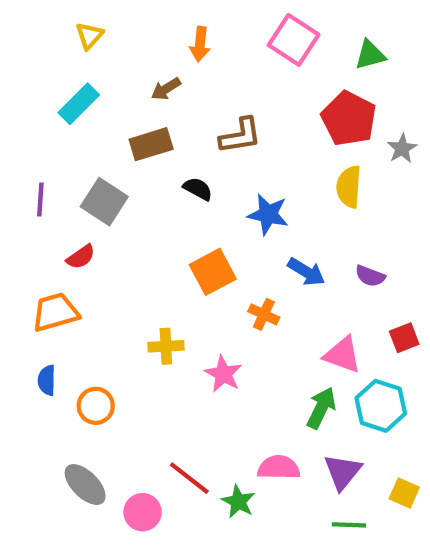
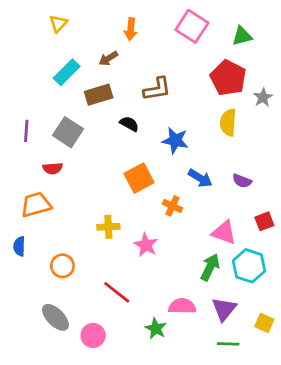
cyan rectangle: (79, 104) -> (67, 72), moved
red semicircle: (81, 257) -> (53, 168), turned 30
blue semicircle: (47, 380) -> (19, 246), moved
red line: (189, 478) -> (117, 292), moved

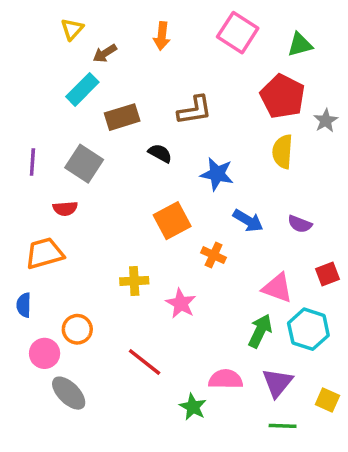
brown arrow: (108, 58) -> (105, 53), moved
pink circle: (93, 335) -> (45, 353), moved

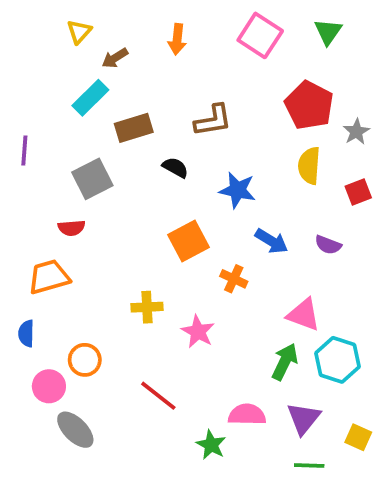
green triangle: (300, 45) -> (328, 32), moved, turned -40
purple line: (32, 162) -> (24, 151), moved
gray square: (84, 164) -> (92, 179), turned 30
red square: (327, 274) -> (358, 192), moved

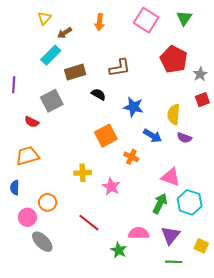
yellow semicircle: (309, 166) -> (174, 114), moved
red square: (358, 192) -> (202, 100), moved
red semicircle: (72, 228) -> (32, 122), moved, turned 32

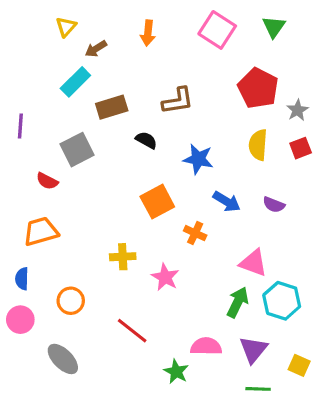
yellow semicircle: (174, 114) -> (258, 145), moved
pink circle: (27, 217) -> (20, 320), moved

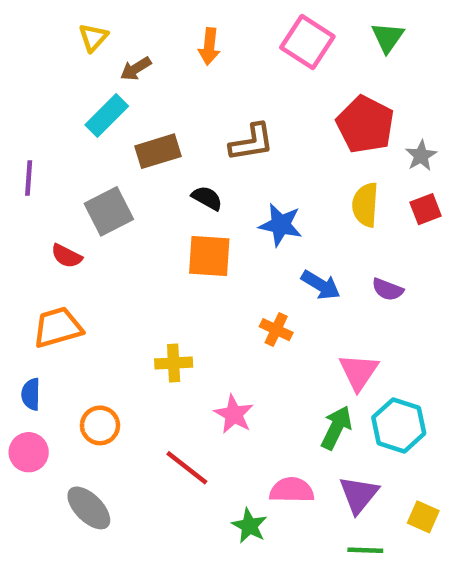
orange square: (157, 202) -> (209, 256), moved, turned 32
pink triangle: (253, 263) -> (359, 372), turned 44
pink star: (165, 277) -> (234, 414), moved

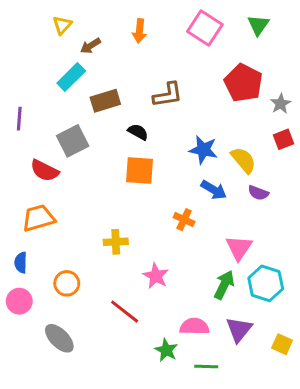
yellow semicircle: (365, 205) -> (243, 160), moved, turned 136
blue star: (281, 225) -> (203, 150), moved
red semicircle: (67, 256) -> (44, 171), size x1.4
green line: (365, 550) -> (206, 367), moved

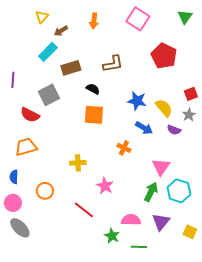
green triangle: (258, 25) -> (185, 17), moved
gray star: (281, 104) -> (189, 115), moved
gray ellipse: (59, 338) -> (20, 228), moved

